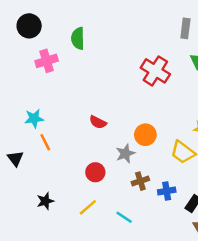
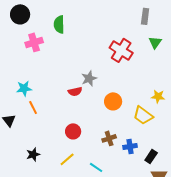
red semicircle: (98, 122) -> (75, 91), turned -40
gray star: (125, 153) -> (89, 78), moved

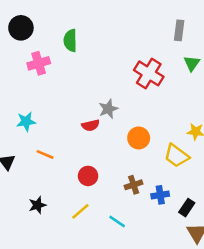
orange line: (33, 107) -> (45, 154), moved, turned -40

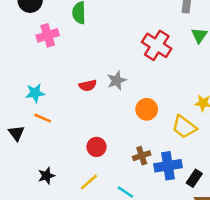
red semicircle: (91, 125) -> (88, 85), moved
orange line: (45, 154) -> (43, 118), moved
blue cross: (160, 195) -> (168, 166), size x1.5

